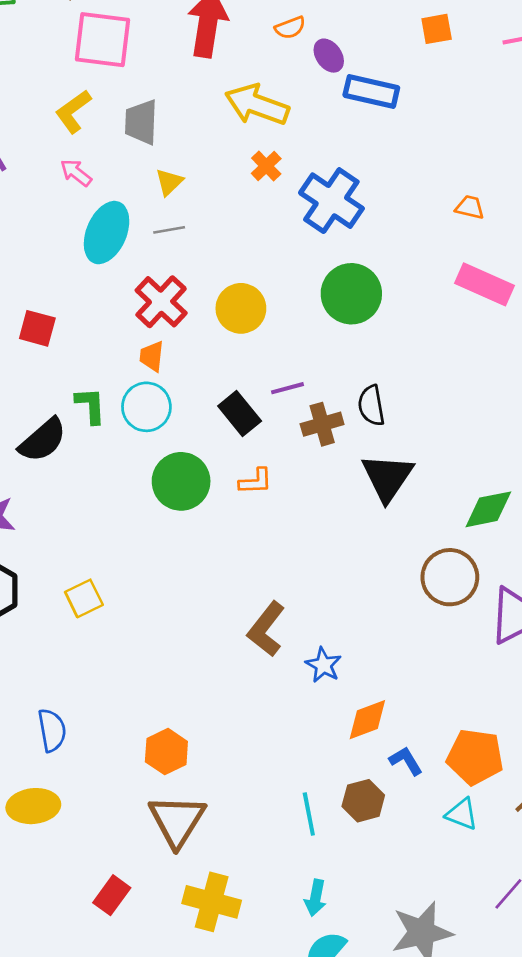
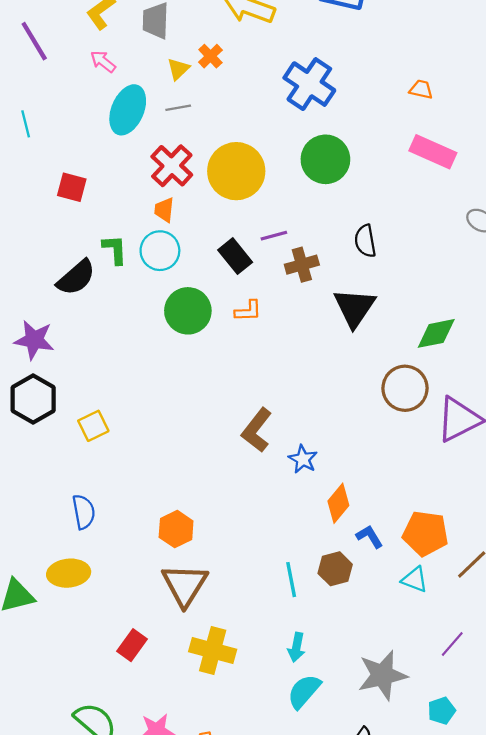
orange cross: (266, 166) -> (210, 56), moved
yellow circle: (241, 308) -> (236, 171), size x1.4
black semicircle: (371, 406) -> (365, 241), moved
yellow square: (84, 598) -> (93, 426), moved
orange diamond: (367, 720) -> (338, 503), turned -30

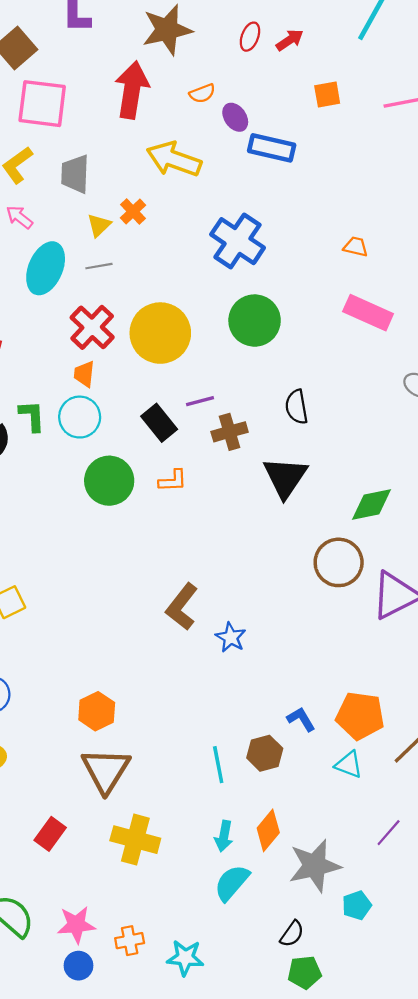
orange diamond: (338, 503) -> (268, 830), moved
cyan pentagon: (442, 711) -> (357, 905), moved

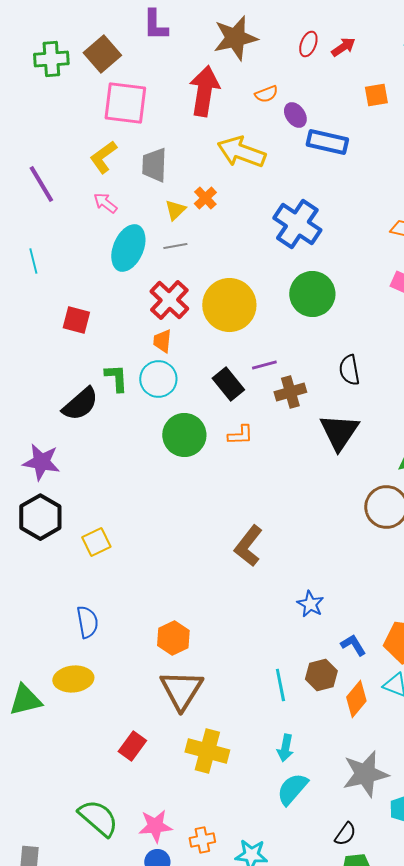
blue star: (231, 637) -> (310, 604), moved
orange diamond: (268, 830) -> (356, 699), moved

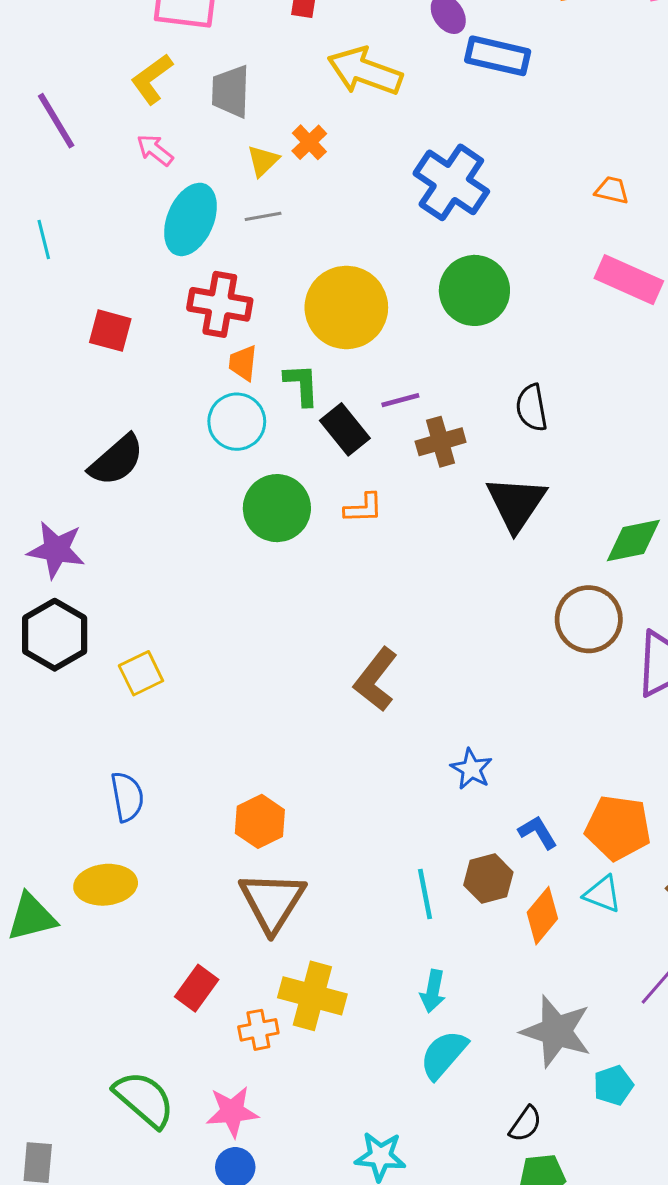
red cross: (169, 300) -> (220, 304), moved, turned -33
green L-shape: (116, 378) -> (302, 385), moved
gray star: (365, 774) -> (556, 1031), turned 30
orange cross: (202, 840) -> (258, 1030), moved

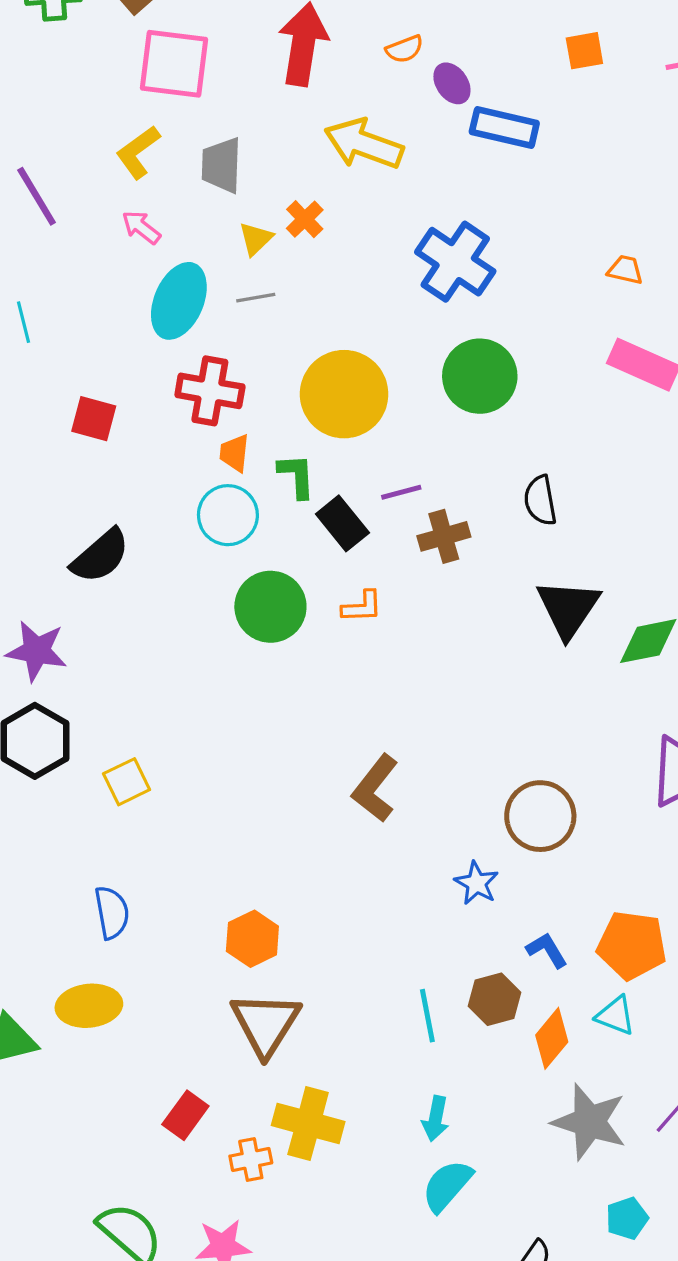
black triangle: (516, 503) -> (568, 608), moved
brown circle: (589, 619) -> (540, 816), moved
gray star: (556, 1031) -> (589, 1122), moved

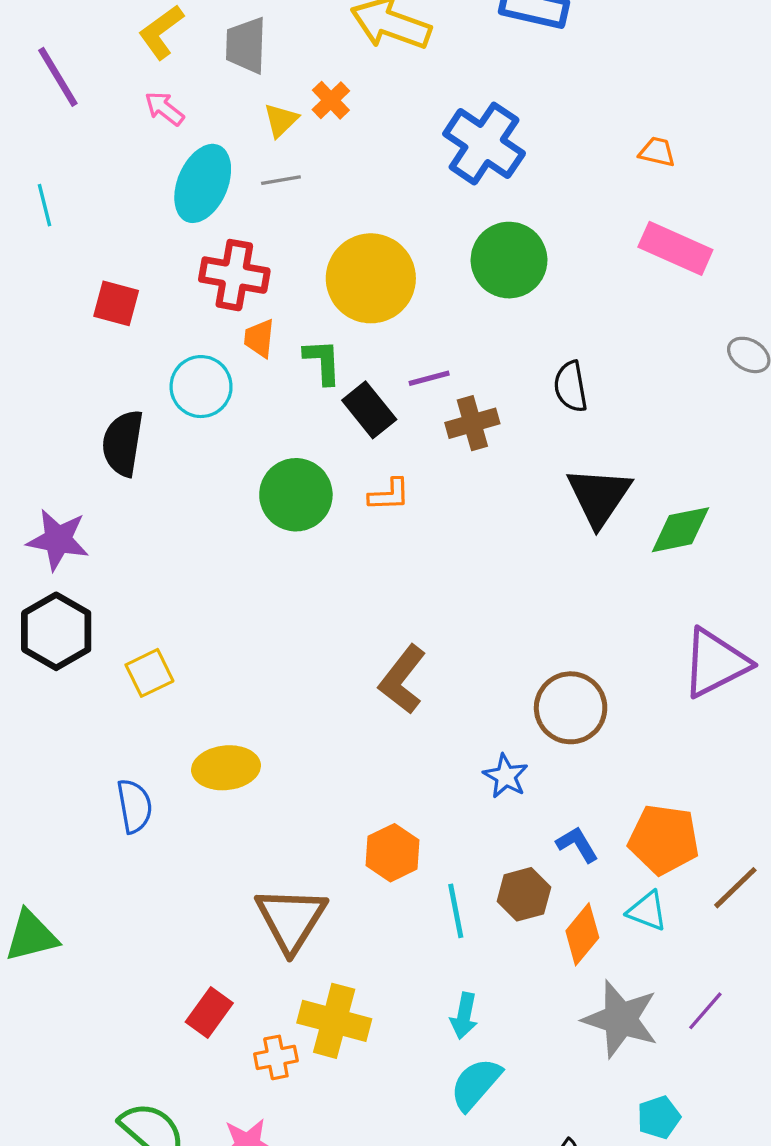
cyan circle: (228, 515) -> (201, 387), moved
black semicircle: (100, 556) -> (123, 443), turned 140
orange hexagon: (252, 939) -> (392, 853), moved
yellow ellipse: (89, 1006) -> (226, 768), moved

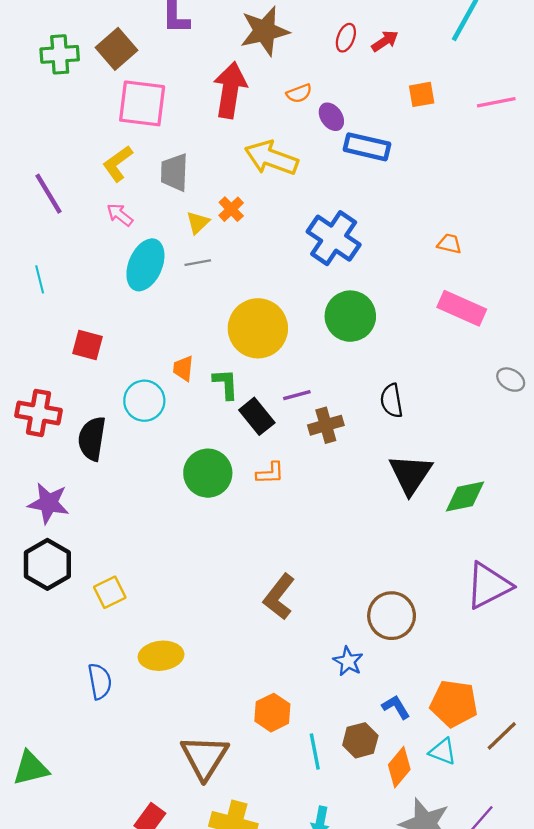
red cross: (234, 275) -> (39, 413), moved

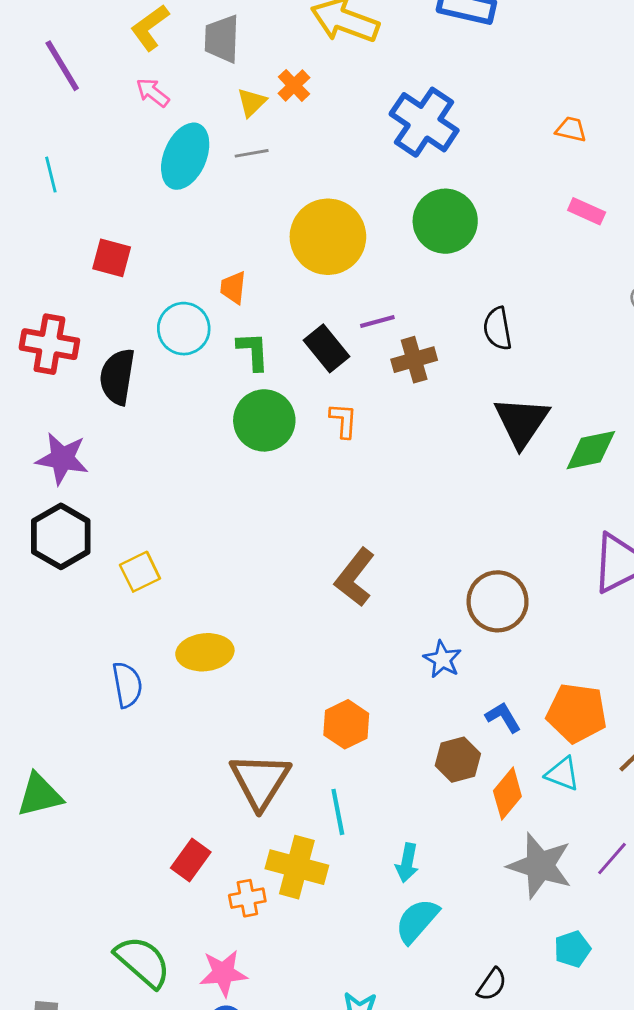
pink rectangle: (462, 308) -> (587, 211), size x0.6
green L-shape: (226, 384) -> (253, 351), moved
orange L-shape: (270, 473) -> (343, 420), turned -84
cyan line: (315, 751) -> (338, 812), moved

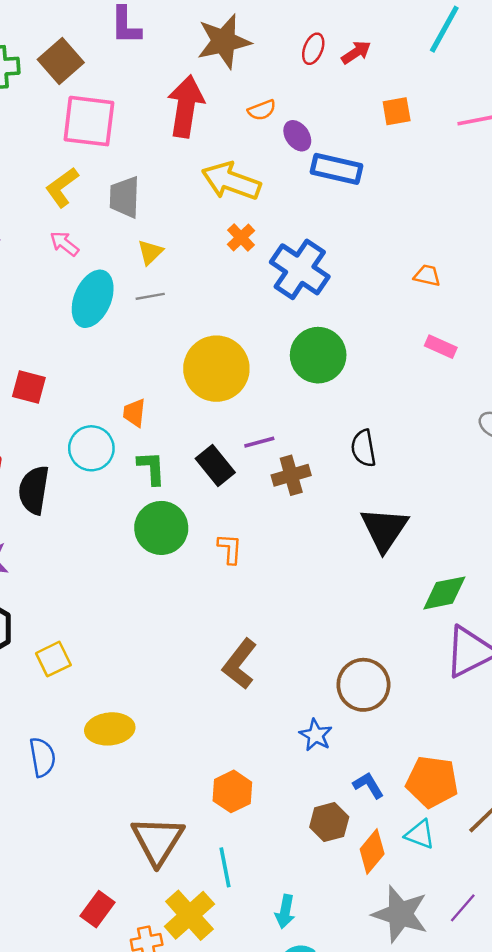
orange cross: (294, 85) -> (241, 237), moved
orange L-shape: (343, 420) -> (230, 549), moved
green diamond: (591, 450) -> (444, 593), moved
yellow cross: (297, 867) -> (189, 915), turned 33

